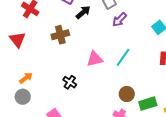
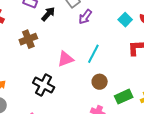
black cross: (70, 82) -> (44, 85), size x1.5
brown circle: (127, 94) -> (100, 82), moved

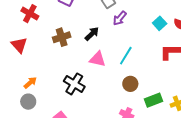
black arrow: (48, 14) -> (92, 34), moved
pink triangle: (65, 59) -> (98, 59), turned 30

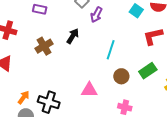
pink triangle: (98, 59) -> (89, 90), moved
black cross: (74, 84) -> (49, 102), moved
green rectangle: (153, 100) -> (148, 71), moved

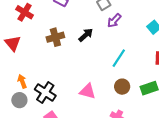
orange arrow: (24, 97) -> (22, 81), turned -72

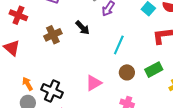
black arrow: (86, 35) -> (82, 28), turned 98
pink triangle: (88, 91) -> (94, 83), turned -36

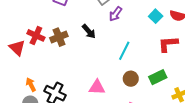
red cross: (18, 15) -> (36, 35), moved
pink triangle: (94, 83) -> (97, 87), turned 30

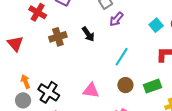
red cross: (36, 35) -> (38, 12), moved

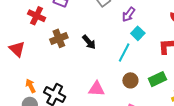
purple arrow: (116, 19) -> (129, 14), moved
cyan square: (156, 25) -> (138, 33), moved
black arrow: (88, 34) -> (89, 42), moved

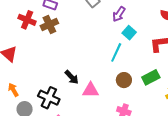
brown cross: (59, 38) -> (49, 24), moved
black arrow: (89, 42) -> (72, 77), moved
orange arrow: (31, 86) -> (13, 90), moved

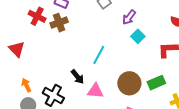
cyan line: (116, 52) -> (99, 55), moved
brown circle: (124, 80) -> (129, 83), size x1.5
orange arrow: (13, 90) -> (26, 85), moved

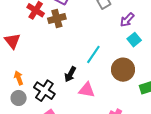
black arrow: (77, 77) -> (70, 74), turned 63
brown circle: (129, 83) -> (123, 70), moved

